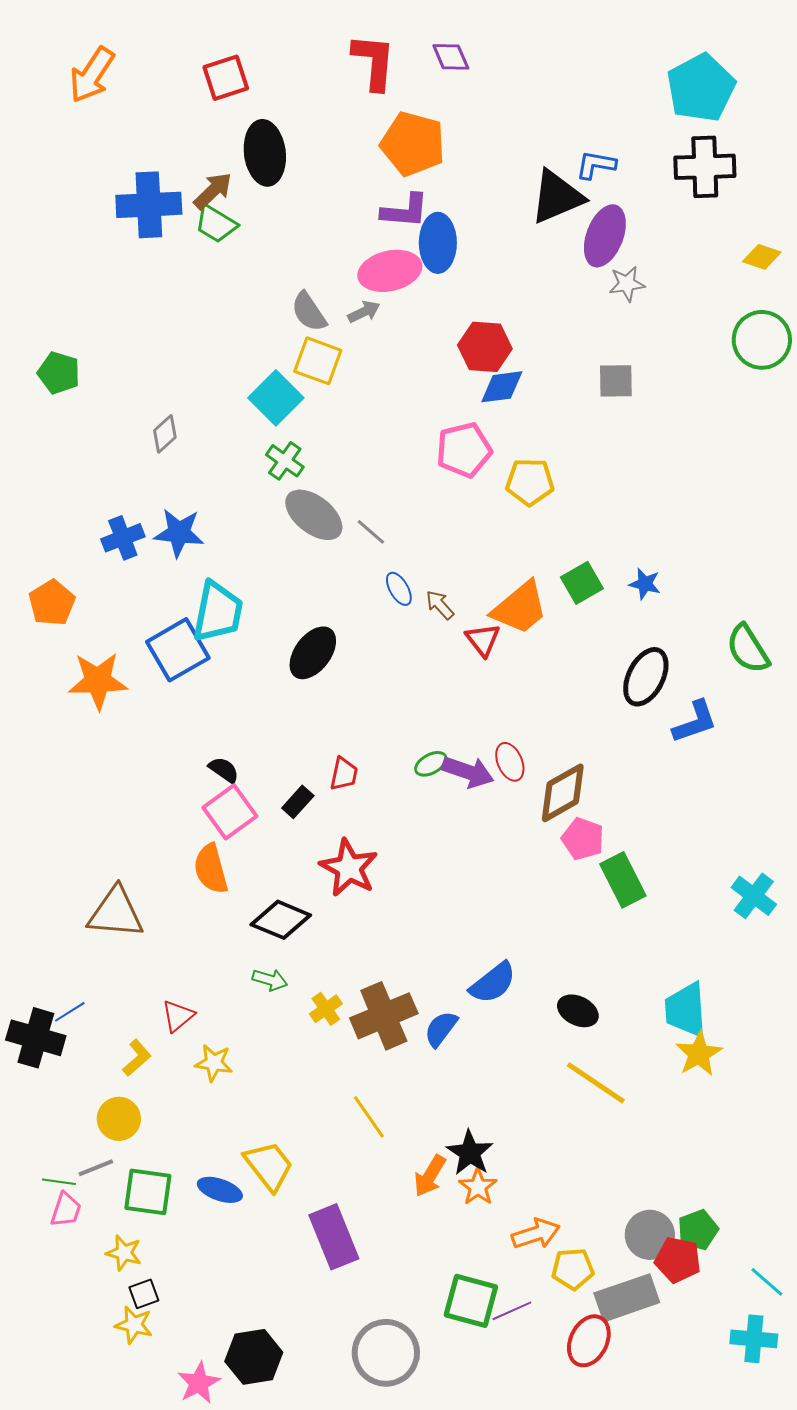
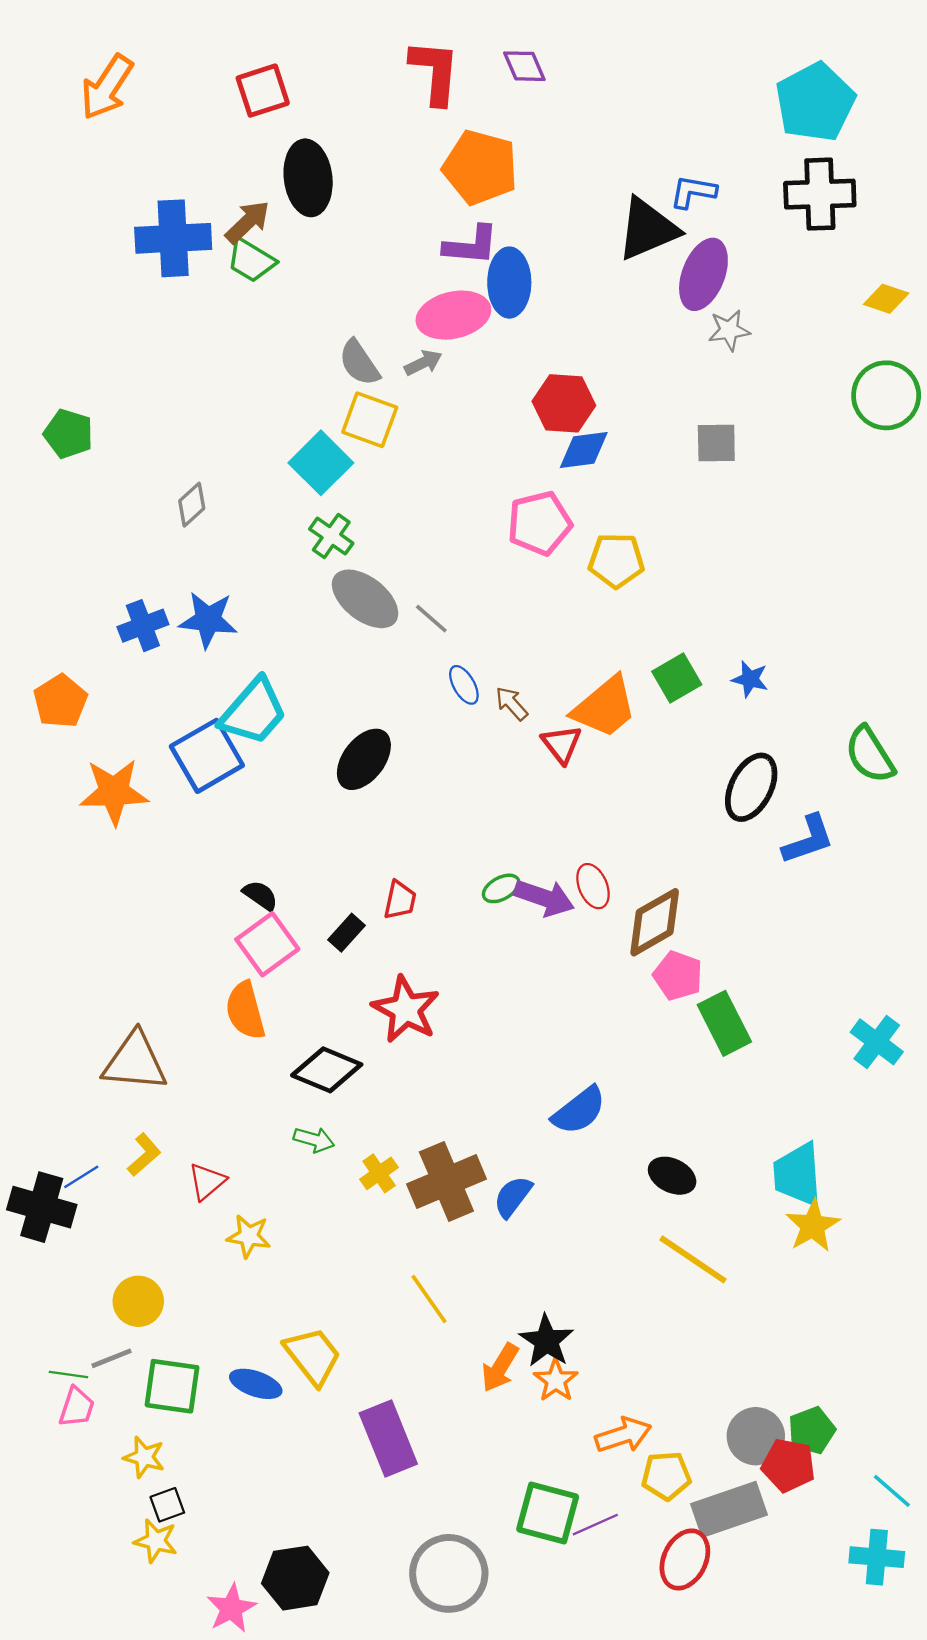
cyan trapezoid: (218, 612) -> (253, 712), turned 30
blue semicircle: (493, 983) -> (579, 1111), moved
yellow L-shape: (137, 1058) -> (144, 1155), moved

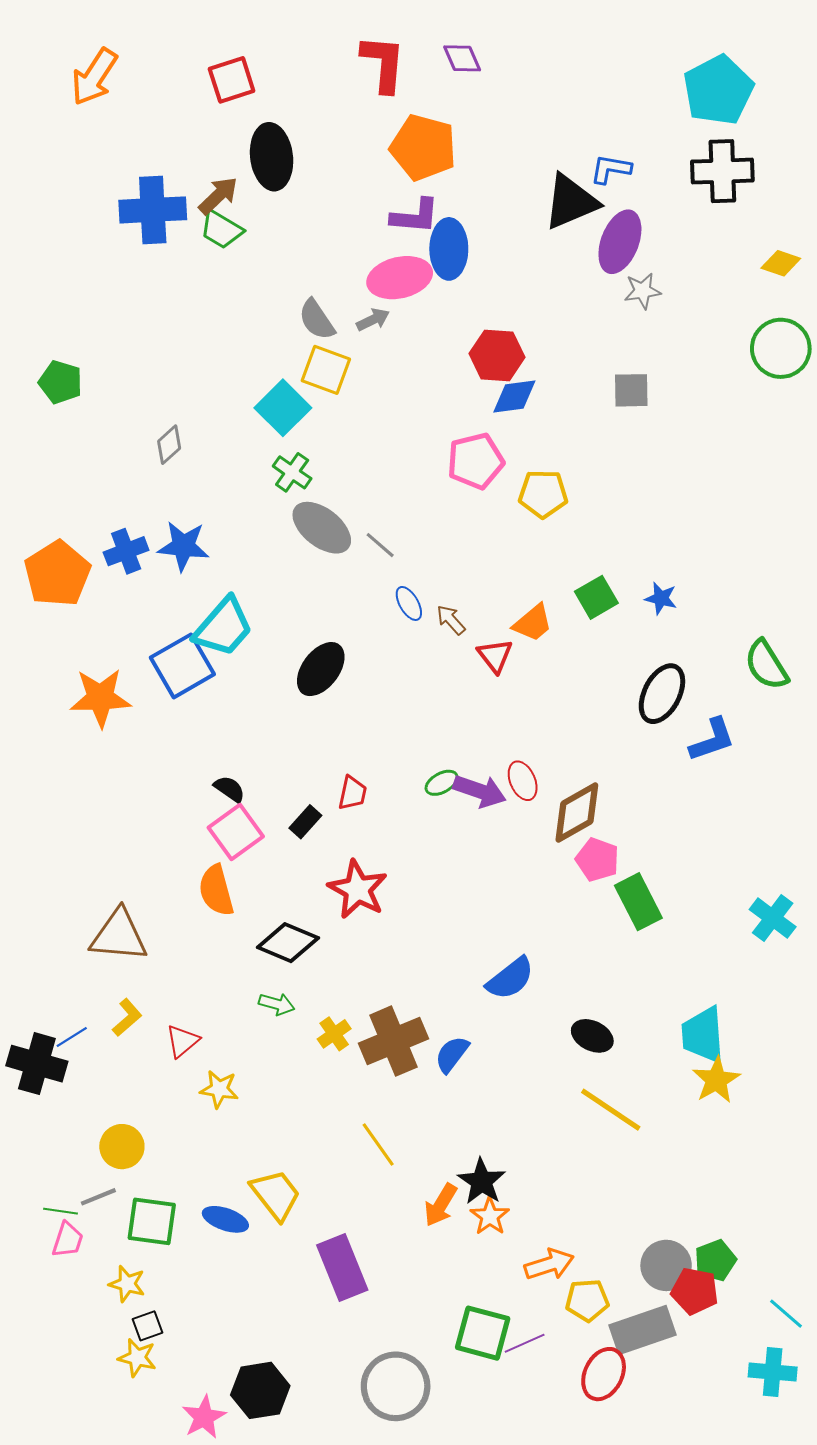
orange pentagon: (60, 701) -> (57, 574), moved, size x1.4
orange trapezoid: (605, 707) -> (533, 623), size x0.7

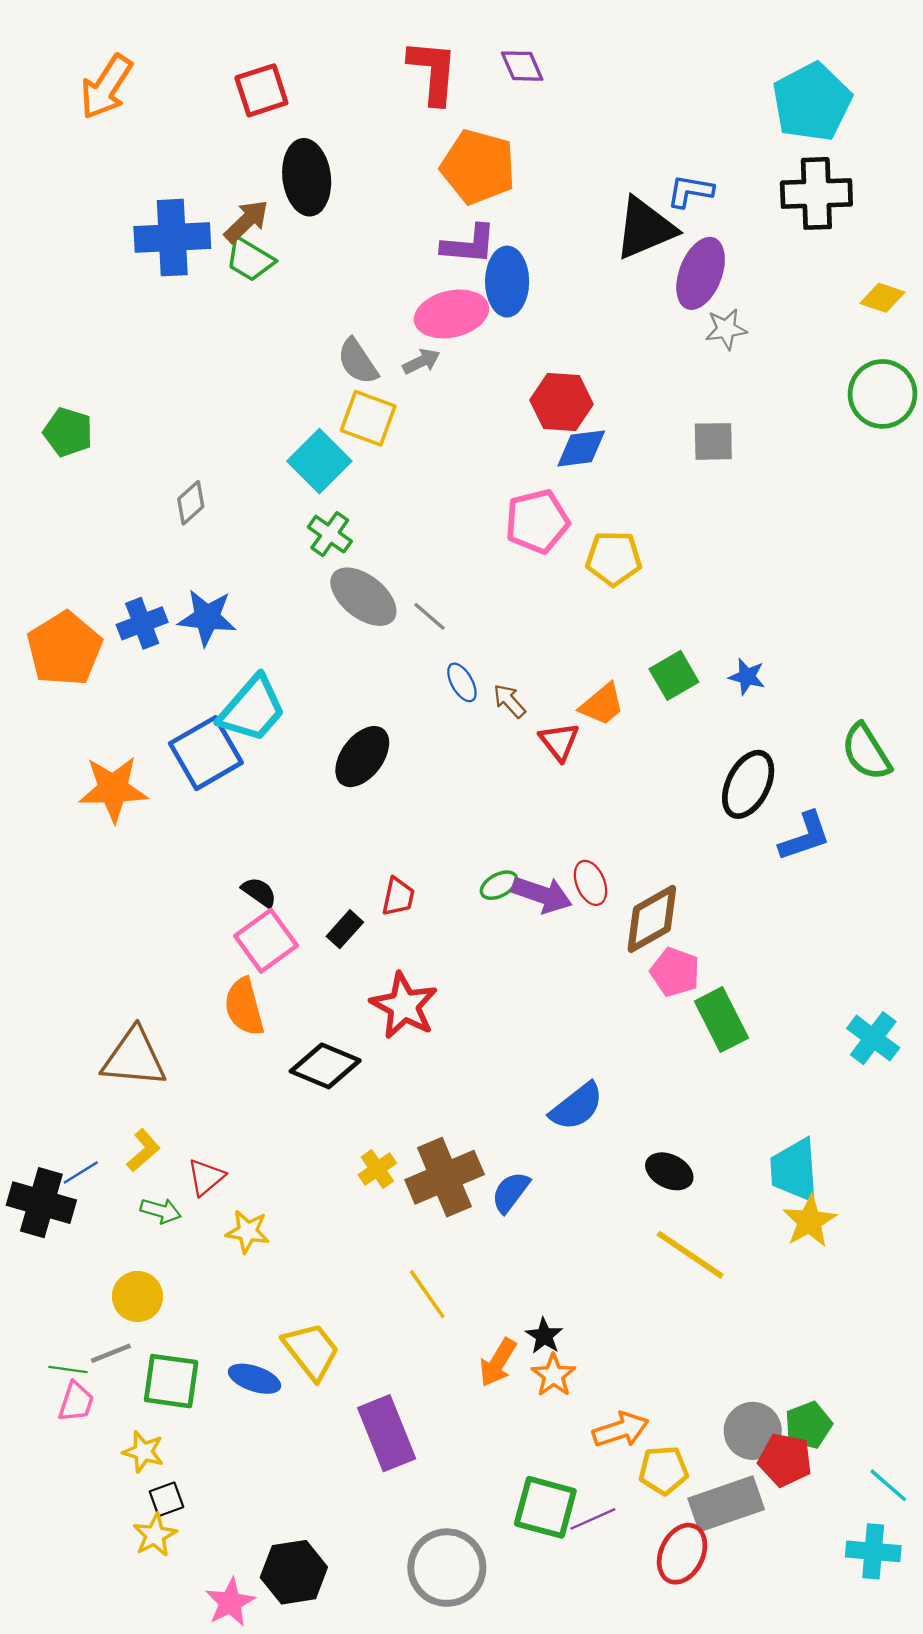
green arrow: (277, 1004) -> (161, 1211), moved
black star: (482, 1181) -> (544, 1336), size x0.7
yellow star: (137, 1358) -> (155, 1535), turned 30

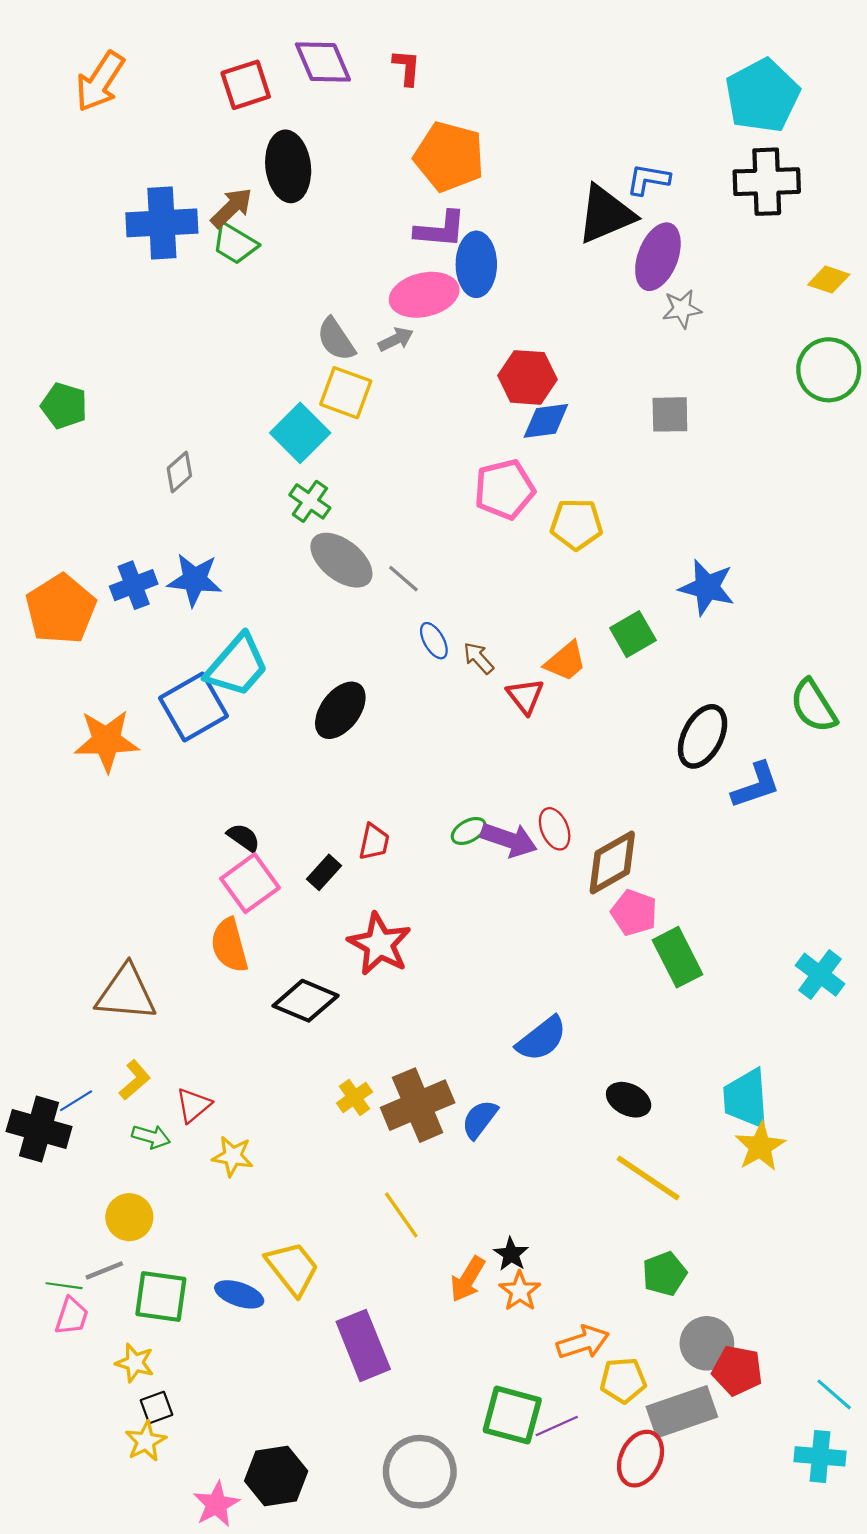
purple diamond: (522, 66) -> (323, 62), moved, size x1.4
red L-shape: (433, 72) -> (407, 67), size x0.6
blue star: (747, 677) -> (707, 587), moved, size x1.6
green pentagon: (808, 1425) -> (664, 1274), moved

